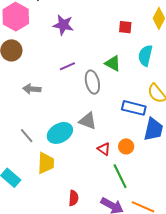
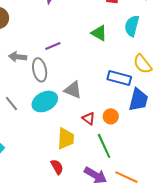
purple line: (67, 66) -> (53, 46), moved
gray ellipse: (92, 82) -> (40, 70), moved
yellow trapezoid: (46, 163) -> (66, 138), moved
red semicircle: (73, 198) -> (57, 167), turned -35

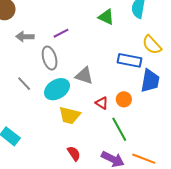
gray arrow: (18, 57) -> (25, 37), moved
gray line: (11, 104) -> (24, 84), moved
yellow trapezoid: (66, 138) -> (70, 115), moved, turned 105

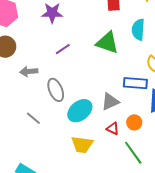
green triangle: (106, 17) -> (107, 43), size x1.4
purple line: (61, 33) -> (63, 49), moved
gray triangle: (84, 76) -> (110, 102), moved, turned -36
cyan ellipse: (57, 89) -> (80, 111), moved

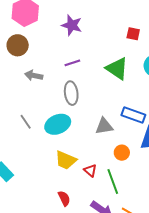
gray ellipse: (56, 90) -> (71, 93), moved
cyan ellipse: (80, 111) -> (58, 124), moved
red triangle: (113, 129) -> (90, 170), moved

